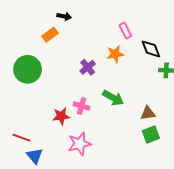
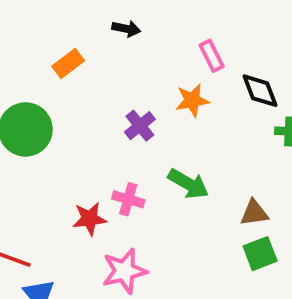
black arrow: (64, 16) -> (126, 29), moved

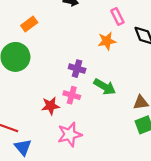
orange rectangle: (68, 64) -> (29, 24), moved
purple cross: (140, 126) -> (77, 69), moved, turned -35

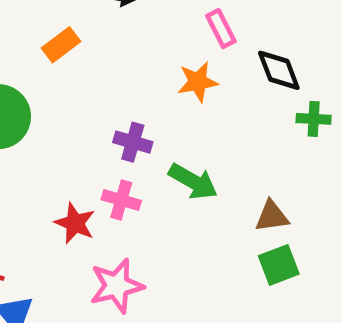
orange rectangle: (29, 24) -> (61, 45), moved
red star: (50, 106) -> (75, 223), turned 30

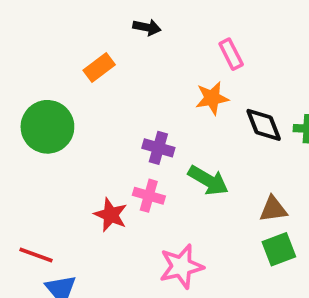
black diamond: (279, 70) -> (264, 125), moved
pink star: (117, 286) -> (181, 266), moved

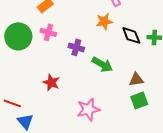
pink cross: (149, 196) -> (48, 32), moved

